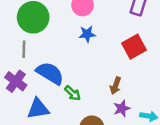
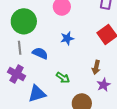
blue star: (87, 34) -> (67, 38), moved
blue semicircle: (50, 73) -> (40, 53), moved, size x0.7

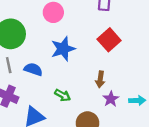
blue star: (67, 38) -> (63, 49), size x1.5

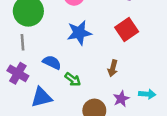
blue semicircle: (33, 69) -> (52, 62), moved
purple star: (111, 99) -> (121, 99), moved

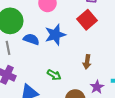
red square: (127, 30) -> (87, 20), moved
blue semicircle: (52, 62) -> (31, 39), moved

